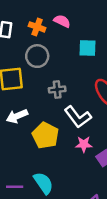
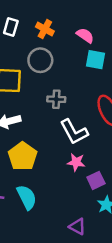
pink semicircle: (62, 21) -> (85, 35), moved
yellow pentagon: (45, 135) -> (23, 156), moved

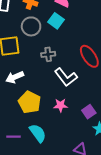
cyan square: (95, 60) -> (56, 21), moved, turned 35
pink star: (76, 162) -> (61, 105), moved

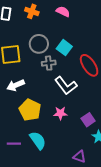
cyan square: (56, 21) -> (64, 48), moved
gray circle: (31, 26) -> (39, 44), moved

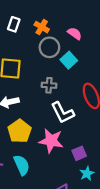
gray circle: (39, 44) -> (49, 47), moved
cyan square: (64, 48) -> (69, 60), moved
pink star: (60, 113) -> (51, 141), size x1.6

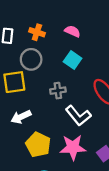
gray circle: (49, 47) -> (31, 59), moved

